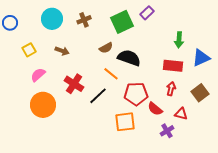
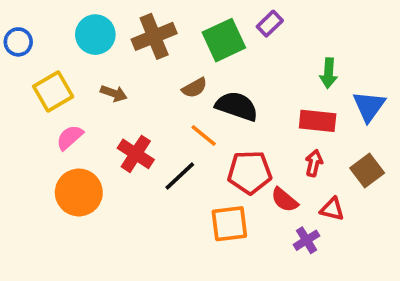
brown cross: (84, 20) -> (154, 36), size x1.6
yellow square: (29, 50) -> (53, 91), size x1.5
blue triangle: (201, 58) -> (369, 106), turned -30

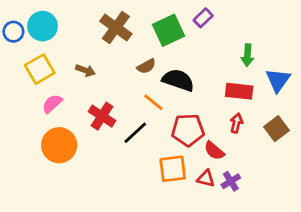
cyan circle: (95, 35) -> (42, 26), moved
brown cross: (154, 36) -> (116, 27), turned -32
red triangle: (332, 209) -> (206, 178), moved

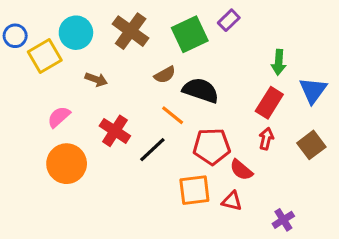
cyan circle: (42, 26) -> (76, 33), moved
yellow square: (40, 69) -> (45, 56), moved
red rectangle: (239, 91) -> (269, 103), turned -64
purple cross: (231, 181) -> (283, 220), moved

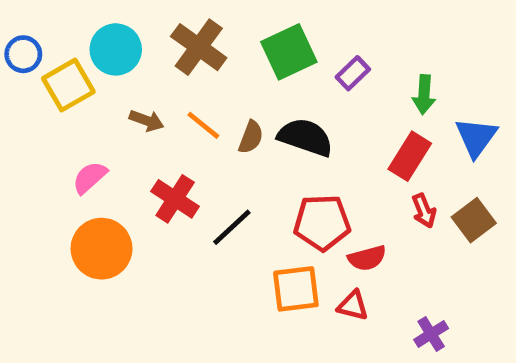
purple rectangle: (229, 20) -> (353, 73), moved
brown semicircle: (165, 75) -> (251, 137), moved, turned -40
orange line: (173, 115) -> (203, 125), moved
red arrow: (266, 139) -> (424, 211), moved, turned 145
red semicircle: (241, 170) -> (367, 258), turned -55

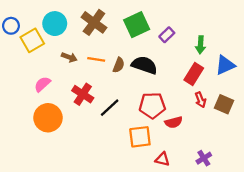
orange line: (203, 125) -> (96, 59), turned -30
blue triangle: (476, 137) -> (225, 65), turned 30
brown square: (474, 220) -> (224, 104), turned -30
red triangle: (353, 306) -> (162, 159), moved

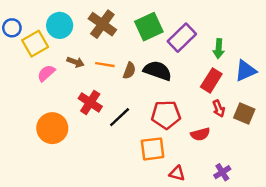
purple rectangle: (167, 35) -> (182, 38), size x1.6
pink semicircle: (42, 84) -> (46, 73), moved
red semicircle: (174, 122) -> (200, 134), moved

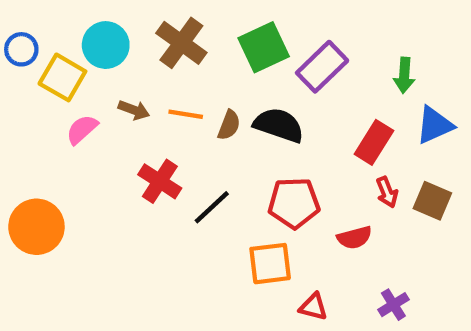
yellow square: (35, 44) -> (62, 77), turned -30
green arrow: (219, 49) -> (404, 75), moved
orange circle: (52, 128) -> (36, 227), moved

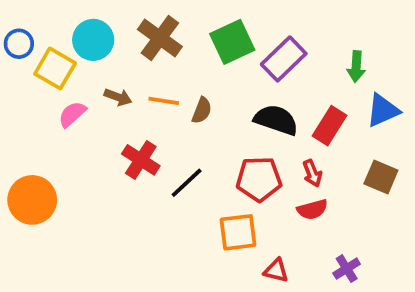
black semicircle: (279, 125) -> (276, 120), moved
red arrow: (387, 192) -> (312, 173), moved

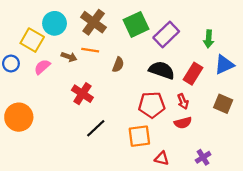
blue circle: (19, 44) -> (11, 64), moved
orange line: (164, 101) -> (90, 50), moved
black line: (187, 183) -> (96, 128), moved

